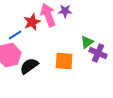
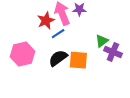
blue line: (15, 35) -> (58, 34), moved
black semicircle: (29, 66) -> (58, 58), moved

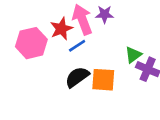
pink hexagon: (22, 54) -> (31, 43), moved

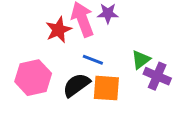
pink hexagon: (31, 43) -> (33, 78), moved
blue line: (77, 46) -> (93, 60), moved, turned 54

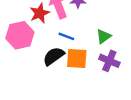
purple cross: (157, 76) -> (109, 61), moved
pink hexagon: (33, 78) -> (20, 35), moved

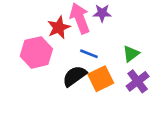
orange square: (77, 58) -> (101, 79), turned -30
purple cross: (109, 61) -> (138, 81), turned 30

